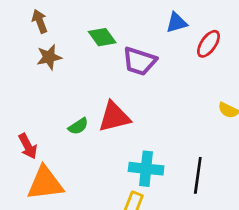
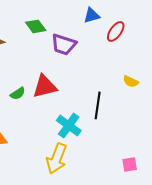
cyan cross: (146, 169) -> (69, 125), turned 30
black line: (198, 175) -> (98, 105), moved

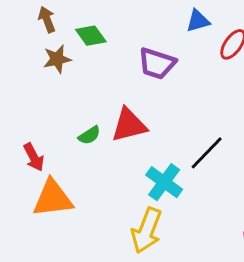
green diamond: (36, 26) -> (91, 36), moved
black line: (98, 105) -> (207, 153), turned 36

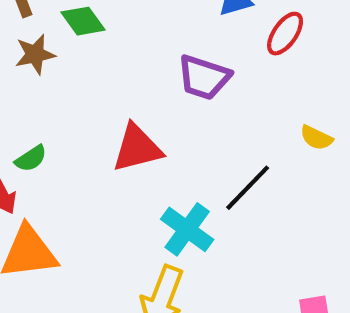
purple trapezoid: (157, 63) -> (204, 77), moved
green semicircle: (89, 135) -> (31, 159), moved

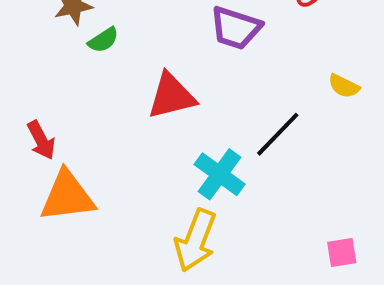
green semicircle: (31, 159) -> (103, 40), moved

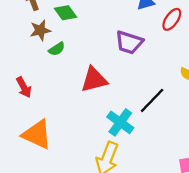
red arrow: (41, 140) -> (24, 87), moved
orange triangle: (67, 196) -> (37, 134), turned 32

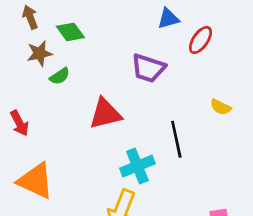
black line: (152, 100) -> (176, 139), turned -56
cyan cross: (120, 122) -> (137, 166), turned 32

